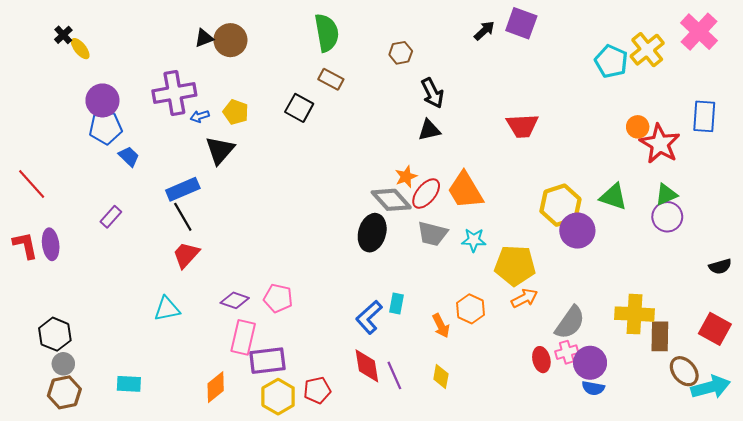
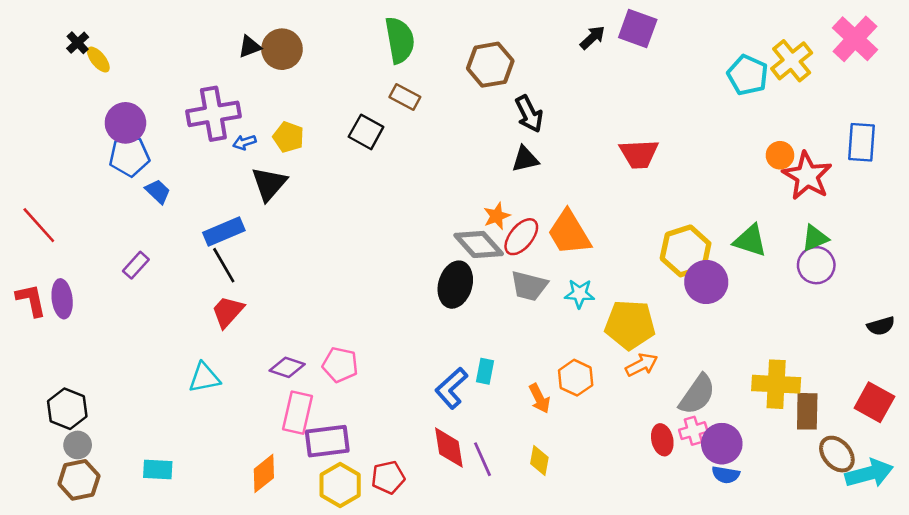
brown hexagon: (401, 53) -> (490, 65), size x1.6

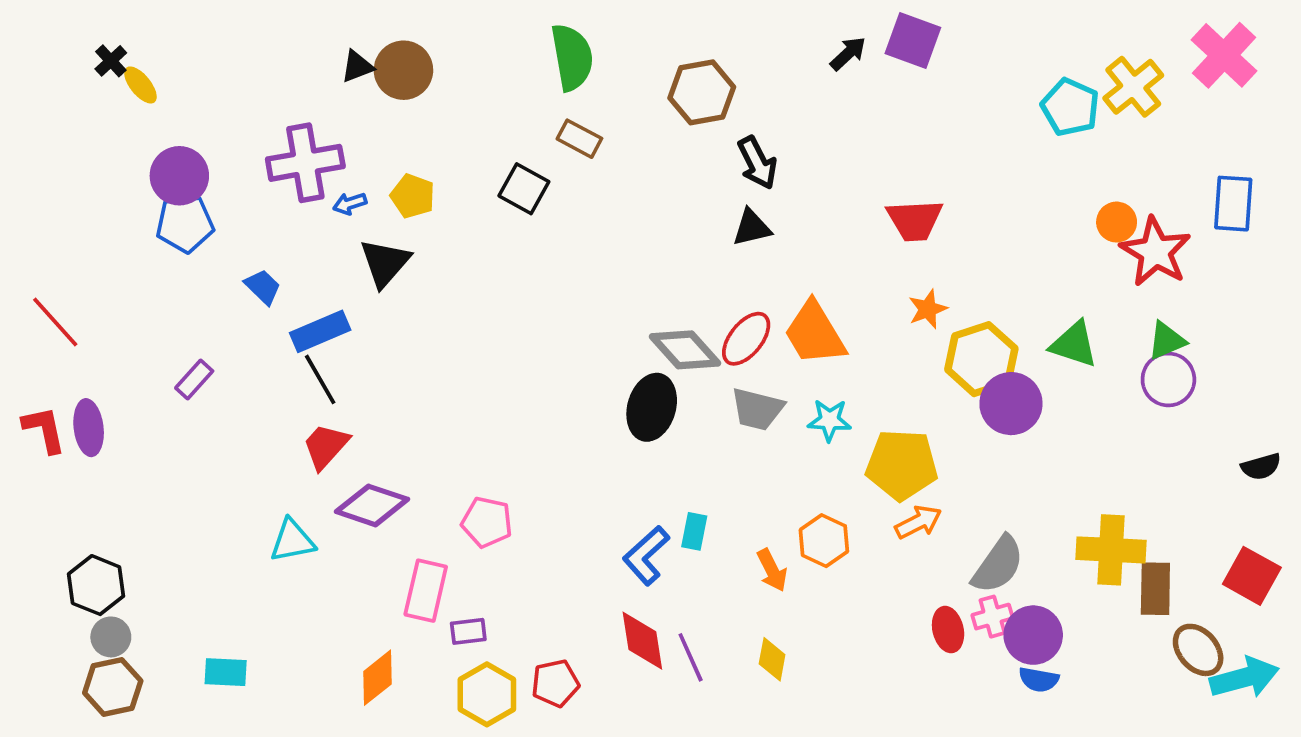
blue trapezoid: (158, 191) -> (263, 287), moved
orange star: (497, 216) -> (928, 309), moved
purple diamond: (287, 367) -> (372, 505), moved, size x1.4
purple rectangle: (327, 441) -> (468, 631), size x0.6

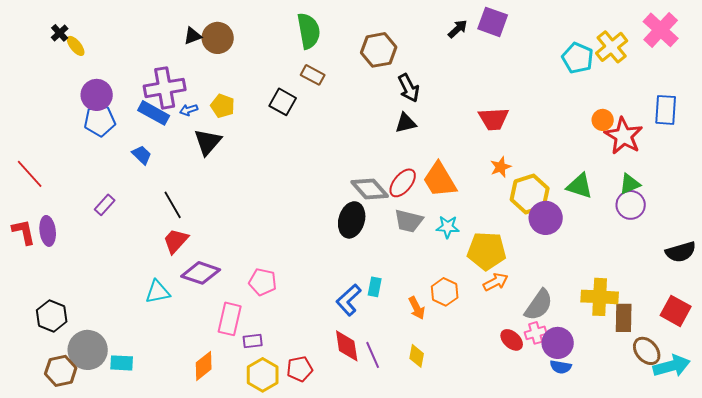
blue rectangle: (320, 331) -> (154, 113), moved, turned 52
black semicircle: (1261, 467) -> (681, 252), size x1.4
red ellipse: (948, 630) -> (512, 340), turned -35
gray circle: (111, 637) -> (88, 350), moved, size x1.8

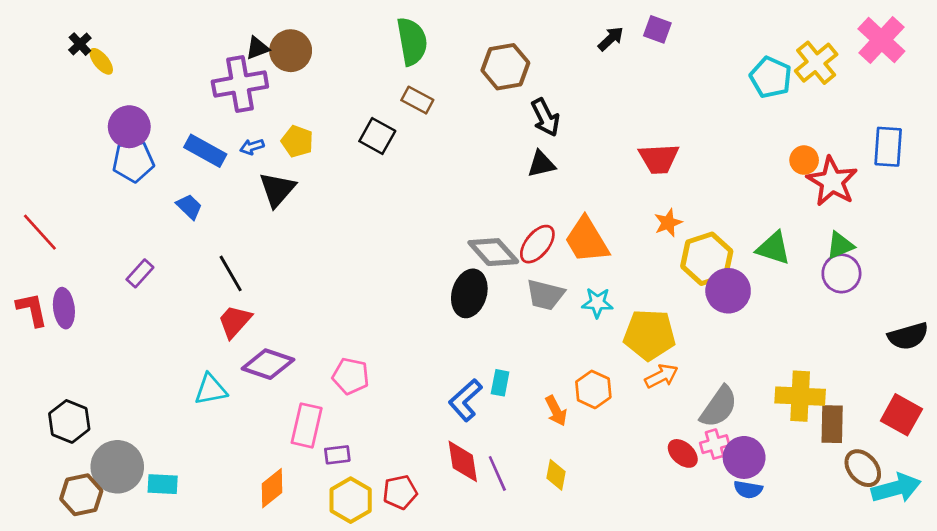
purple square: (493, 22) -> (657, 29), size x0.7
purple cross: (165, 88) -> (240, 84), moved

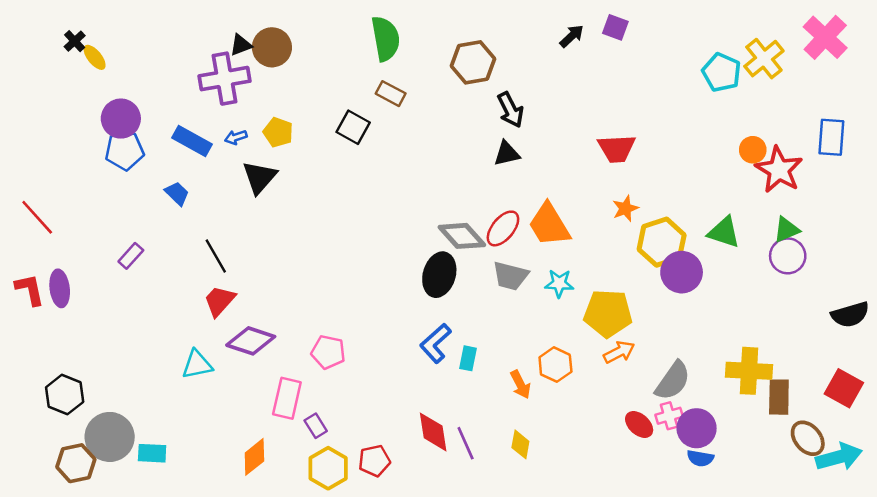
blue L-shape: (465, 400) -> (436, 343), moved
purple rectangle: (337, 455) -> (316, 426), turned 65

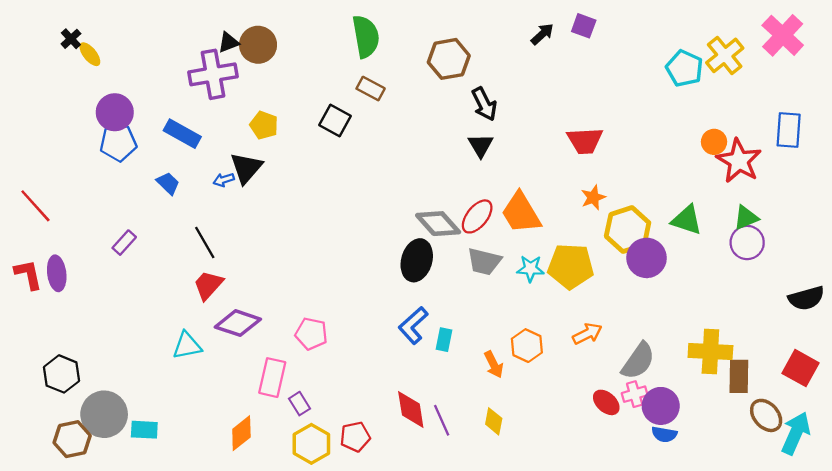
blue arrow: (236, 137) -> (224, 180), moved
black triangle: (507, 154) -> (481, 145), turned -48
yellow pentagon: (608, 313) -> (571, 266), moved
cyan arrow: (839, 457) -> (796, 433), turned -51

